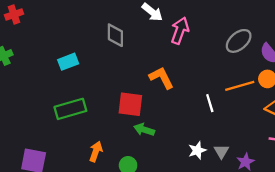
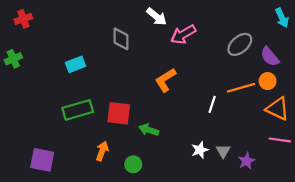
pink arrow: (180, 31) -> (183, 34), turned -140
orange L-shape: (161, 78) -> (165, 80), turned -95
white line: (210, 103) -> (212, 104), turned 35
red square: (130, 104) -> (119, 113), moved

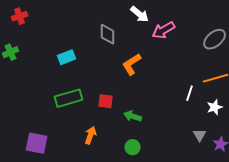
orange L-shape: (165, 80) -> (132, 64), moved
red square: (119, 113) -> (106, 101), size x0.7
white star: (200, 150) -> (215, 107), moved
green circle: (133, 164) -> (133, 147), moved

